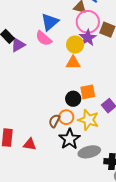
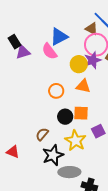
orange triangle: (73, 63) -> (83, 86), moved
orange circle: (66, 117) -> (56, 91), moved

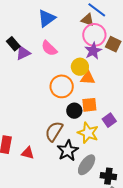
blue triangle: (59, 37) -> (47, 18), moved
yellow circle: (79, 64) -> (80, 67), moved
orange circle: (56, 91) -> (62, 86), size x1.5
brown semicircle: (42, 134) -> (54, 131), size x1.5
gray ellipse: (69, 172) -> (87, 165), turned -45

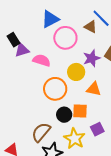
pink circle: (94, 35) -> (65, 38), moved
pink semicircle: (49, 48) -> (42, 60), moved, turned 144
orange triangle: (88, 78) -> (94, 89), moved

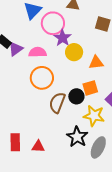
purple star: (92, 58) -> (63, 38), moved
orange circle: (55, 89) -> (42, 78), moved
brown semicircle: (41, 132) -> (57, 103), moved

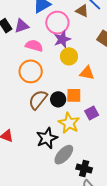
purple triangle: (16, 49) -> (22, 26), moved

